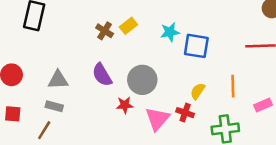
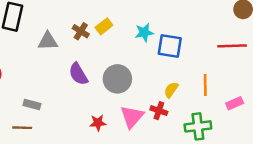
gray triangle: (58, 80) -> (48, 41), moved
red star: (125, 105) -> (98, 123), moved
brown line: (44, 130) -> (22, 128), turned 60

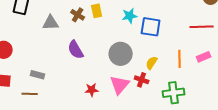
yellow rectangle: (104, 26) -> (97, 11), turned -64
gray circle: (117, 79) -> (121, 54), moved
pink rectangle: (235, 103) -> (204, 57), moved

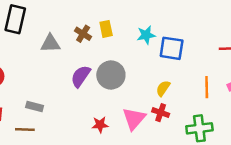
purple semicircle: (76, 50) -> (81, 76), turned 66
gray circle: (121, 54) -> (111, 75), moved
yellow semicircle: (152, 63) -> (163, 88), moved

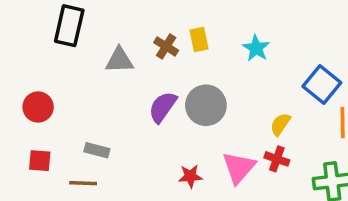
cyan star: (146, 35) -> (256, 48), turned -30
blue square: (172, 48) -> (322, 84), moved, turned 30

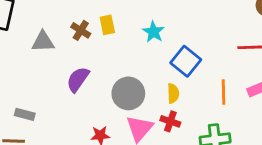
blue square: (322, 84) -> (186, 61), moved
gray circle: (206, 105) -> (128, 93), moved
yellow semicircle: (280, 124) -> (173, 93), turned 144

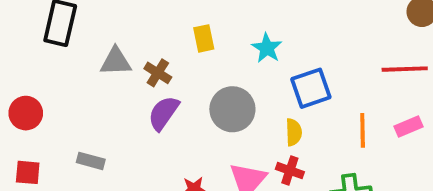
brown cross: (81, 30) -> (158, 73), moved
blue square: (186, 61) -> (311, 88), turned 32
gray circle: (128, 93) -> (232, 109), moved

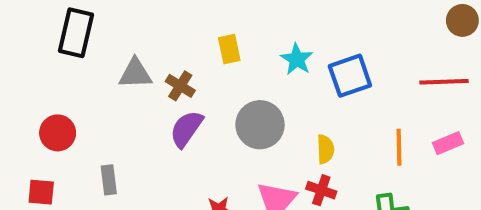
blue square: (311, 88) -> (350, 76), moved
red circle: (26, 113) -> (58, 133), moved
gray rectangle: (91, 161) -> (109, 180), turned 68

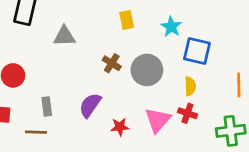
blue square: (350, 76) -> (197, 51), moved, turned 32
brown cross: (180, 86) -> (112, 63), moved
purple semicircle: (186, 129) -> (90, 105), moved

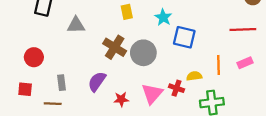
brown cross: (112, 63) -> (115, 47), size x1.5
yellow semicircle: (190, 86) -> (194, 76), moved, turned -96

